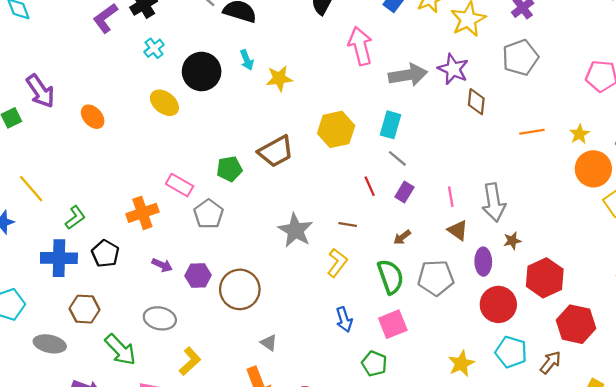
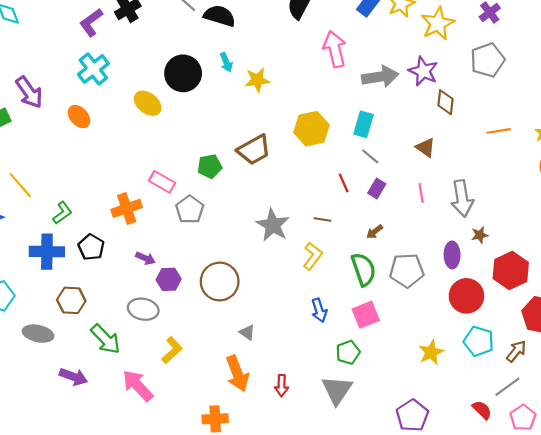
cyan cross: (154, 48) -> (93, 69), moved, size x1.6
brown triangle: (458, 230) -> (426, 148), moved
purple hexagon: (198, 275) -> (169, 279), moved
green pentagon: (374, 364) -> (348, 352), turned 30

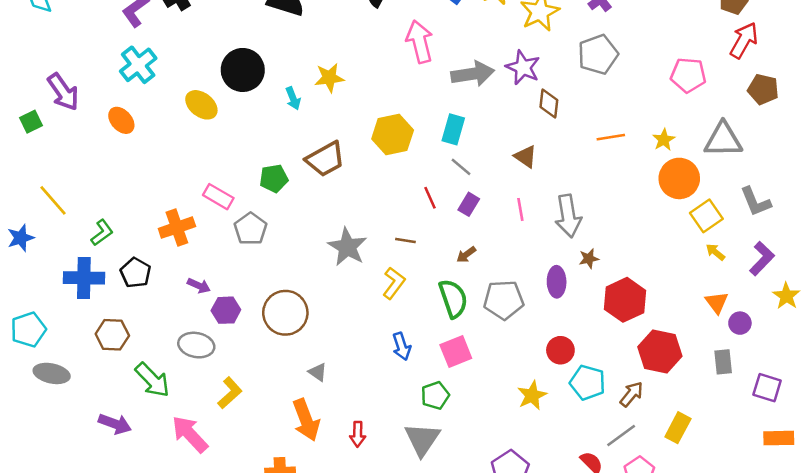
cyan arrow: (226, 62) -> (293, 98), moved
red circle: (466, 296) -> (560, 350), moved, size x0.7
gray ellipse: (38, 334) -> (52, 373), moved

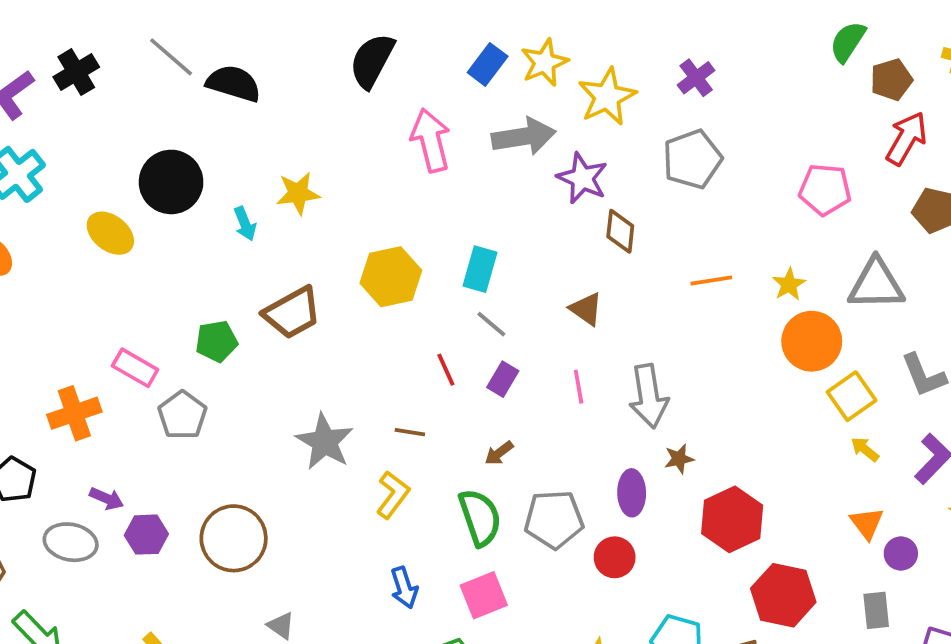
gray arrow: (473, 74) -> (524, 136), moved
gray ellipse: (196, 345) -> (71, 542), moved
red circle: (560, 350) -> (615, 557), moved

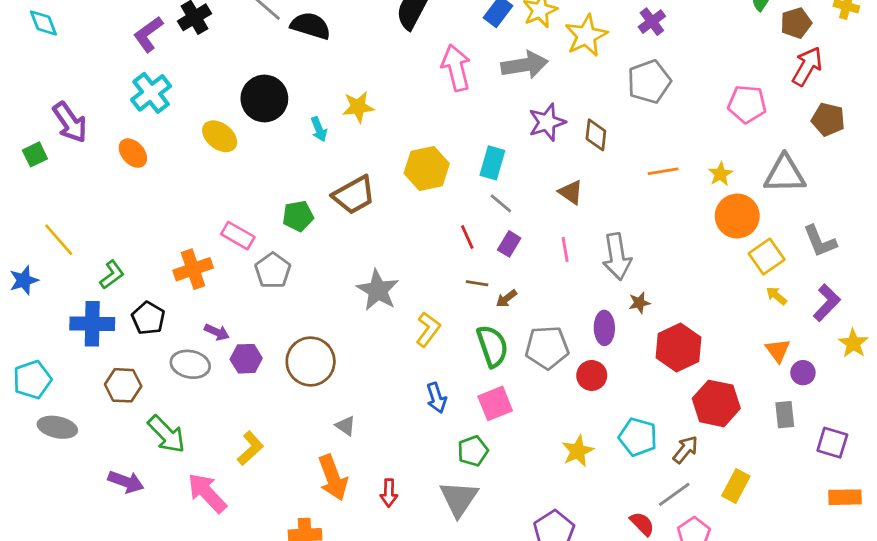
purple star: (582, 178) -> (547, 122), moved, turned 30
brown line: (410, 432) -> (477, 283), moved

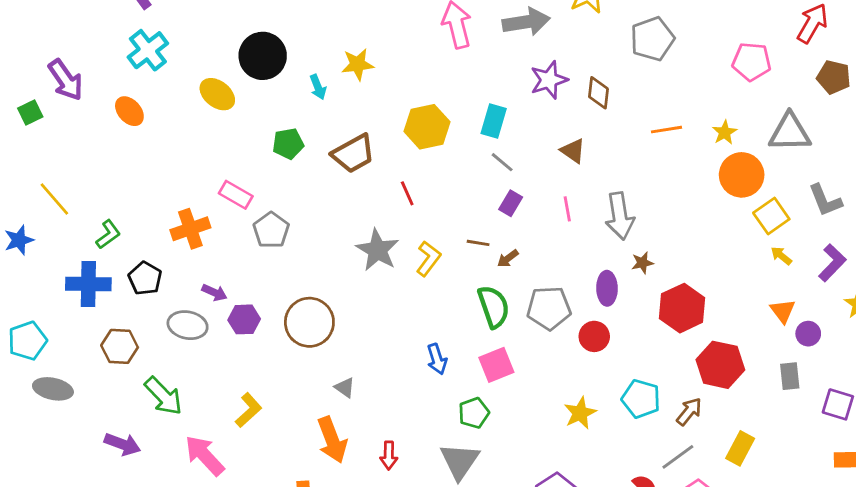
green pentagon: (298, 216) -> (288, 144), moved
red line: (467, 237) -> (407, 193), moved
yellow L-shape: (428, 329) -> (428, 259), moved

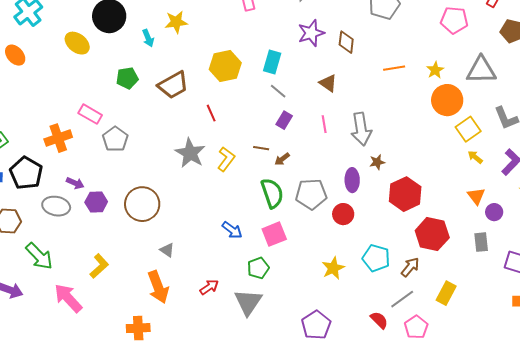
black pentagon: (145, 278) -> (26, 173), size x1.4
blue arrow: (437, 359) -> (232, 230), turned -35
red arrow: (389, 455) -> (209, 287), moved, turned -126

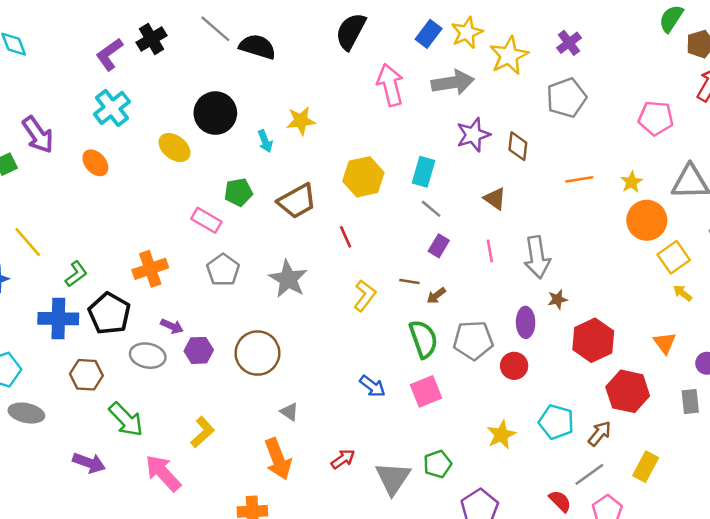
pink rectangle: (90, 114) -> (206, 220), moved
gray star: (190, 153) -> (288, 279), moved
orange triangle: (476, 196) -> (665, 343), moved
green pentagon: (258, 268) -> (437, 464), moved

